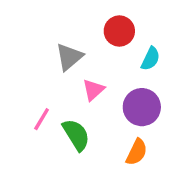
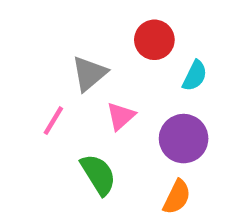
pink line: (42, 119) -> (53, 121), moved

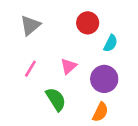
gray triangle: (89, 73) -> (30, 25), moved

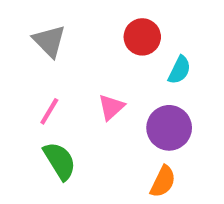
gray triangle: (30, 25) -> (49, 41), turned -35
green semicircle: (56, 99) -> (60, 161), moved

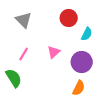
green semicircle: (60, 161) -> (14, 78), moved

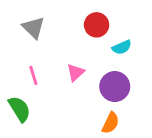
cyan semicircle: (87, 34) -> (122, 47), turned 40
pink line: (24, 54) -> (33, 75), turned -48

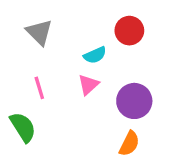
red circle: (97, 25) -> (129, 31), moved
cyan semicircle: (122, 47) -> (95, 55), moved

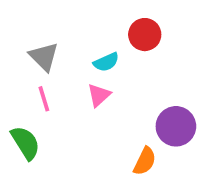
gray triangle: (39, 32) -> (44, 57), moved
purple circle: (134, 101) -> (176, 126), moved

